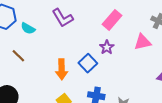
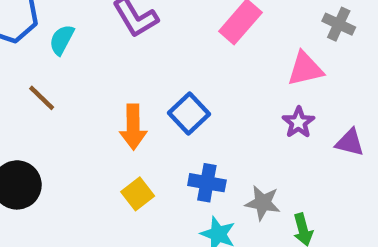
cyan semicircle: (28, 28) -> (62, 40), turned 88
purple star: (107, 47) -> (298, 122), moved

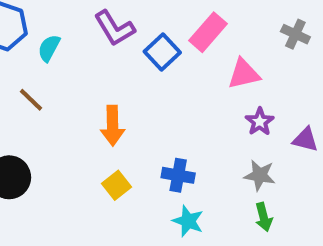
pink triangle: (305, 69) -> (244, 74), moved
blue square: (189, 113) -> (162, 52), moved
gray star: (263, 203) -> (260, 175), moved

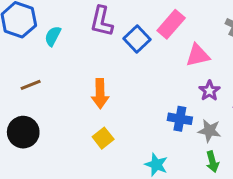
purple L-shape: (115, 28) -> (102, 21), turned 44
brown line: (31, 100) -> (31, 85), moved, turned -66
blue cross: (178, 175) -> (180, 119), moved

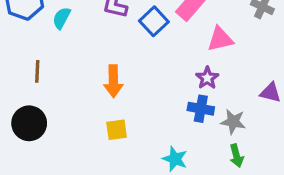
brown line: (31, 85) -> (37, 71), turned -66
purple star: (209, 91) -> (207, 78), moved
yellow square: (103, 138) -> (117, 130), turned 30

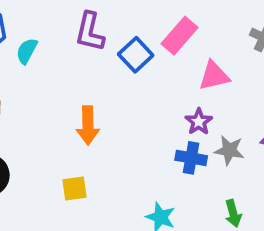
gray star: (233, 122) -> (229, 150), moved
yellow square: (117, 130) -> (74, 189), moved

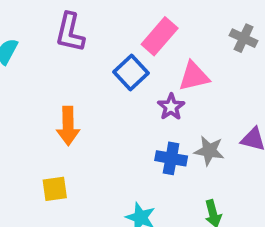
blue square: (136, 55) -> (131, 72), moved
purple star: (199, 122) -> (171, 107), moved

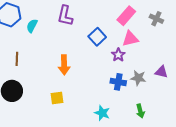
pink rectangle: (160, 36) -> (126, 16), moved

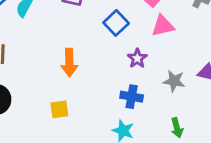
purple star: (118, 55) -> (137, 58), moved
blue cross: (118, 82) -> (132, 97), moved

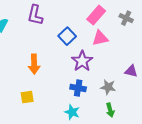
purple star: (137, 58) -> (82, 61), size x1.5
gray star: (174, 81) -> (108, 87), moved

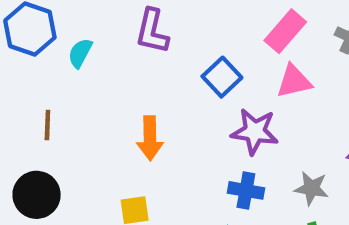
purple star: (82, 61) -> (255, 132), turned -30

